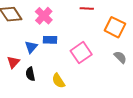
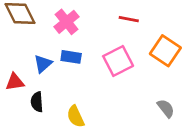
pink square: (81, 53) -> (118, 61), moved
gray semicircle: (120, 57) -> (166, 108), moved
red triangle: (13, 62) -> (15, 82), turned 32

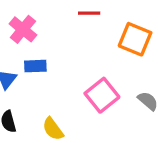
pink square: (118, 61) -> (102, 95), moved

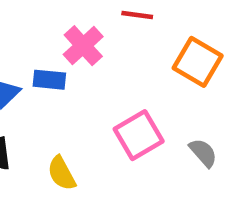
pink cross: (23, 29) -> (83, 46), moved

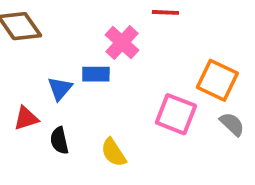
orange square: (198, 62) -> (217, 80), moved
pink square: (139, 135) -> (176, 114), turned -33

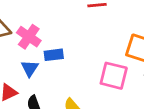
pink cross: (122, 43) -> (29, 37), moved

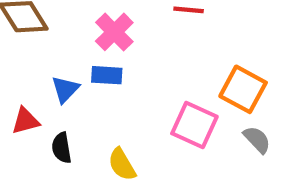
pink cross: (29, 37) -> (114, 32), moved

